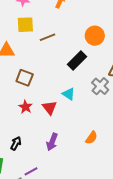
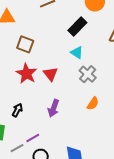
gray cross: (100, 86) -> (88, 74), moved
cyan triangle: (69, 94) -> (77, 52), moved
red star: (26, 107) -> (27, 74), size x1.5

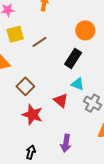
brown square: (25, 44) -> (25, 86), turned 36
red triangle: (51, 74) -> (61, 101), moved

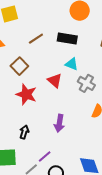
brown line: (39, 42) -> (36, 39), moved
black rectangle: (73, 58) -> (67, 38), turned 66

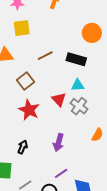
cyan triangle: (72, 64) -> (78, 85), turned -32
gray cross: (86, 83) -> (79, 106), moved
purple line: (45, 157) -> (61, 173), moved

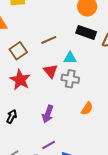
brown line: (45, 56) -> (49, 40), moved
black rectangle: (76, 59) -> (86, 32), moved
gray cross: (79, 106) -> (70, 79), turned -30

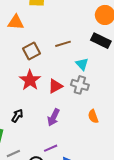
cyan triangle: (70, 58) -> (82, 64), turned 40
red triangle: (50, 71) -> (55, 86), moved, turned 35
orange semicircle: (87, 109) -> (93, 116), turned 120

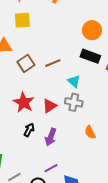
brown square: (31, 51) -> (26, 63), moved
black arrow: (17, 116) -> (29, 130), moved

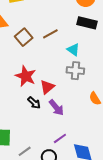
red triangle: (50, 106) -> (47, 87), moved
black arrow: (29, 130) -> (34, 103), turned 112
purple arrow: (51, 137) -> (56, 108), turned -54

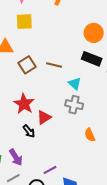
brown line: (50, 34) -> (54, 65), turned 35
purple arrow: (56, 108) -> (16, 157), moved

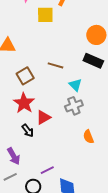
yellow square: (24, 22) -> (45, 15), moved
brown square: (27, 65) -> (25, 76), moved
gray cross: (74, 105) -> (74, 106), turned -36

